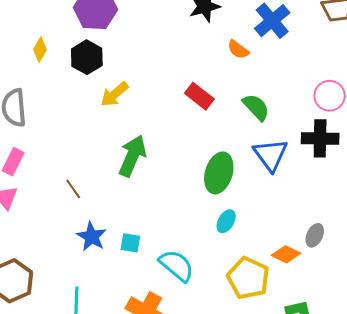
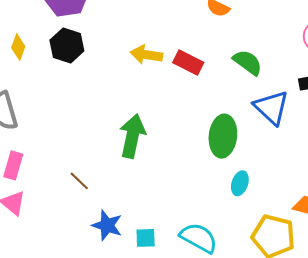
yellow arrow: (115, 94) -> (146, 55), moved, turned 60
cyan square: (130, 243) -> (146, 238), moved

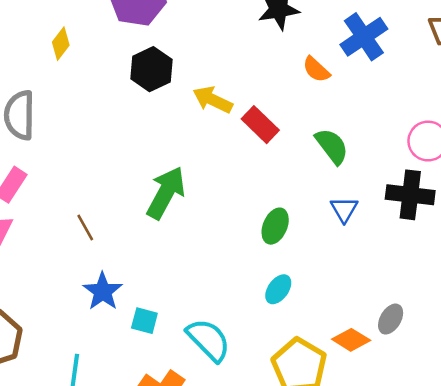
black hexagon: (67, 45) -> (151, 69), moved
blue triangle: (271, 107) -> (344, 209), size x0.6
green ellipse: (223, 136) -> (275, 226), size x0.7

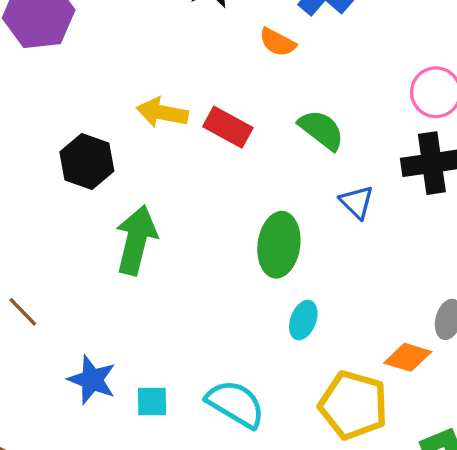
black hexagon: (151, 69) -> (87, 161), moved
green ellipse: (275, 226) -> (279, 245), size x1.4
brown line: (85, 228) -> (23, 312), moved

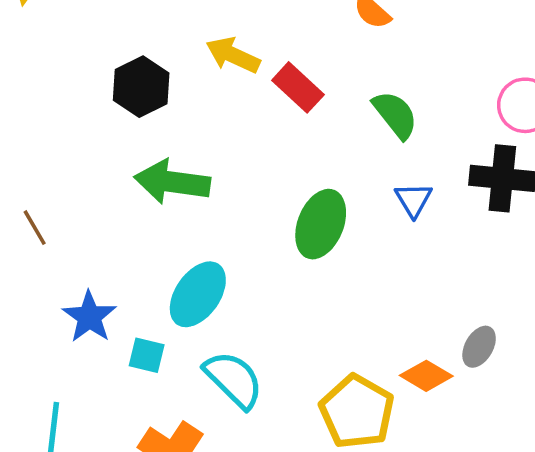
green arrow: (136, 240) -> (172, 182), turned -110
cyan ellipse: (303, 320) -> (198, 294), moved, size x1.6

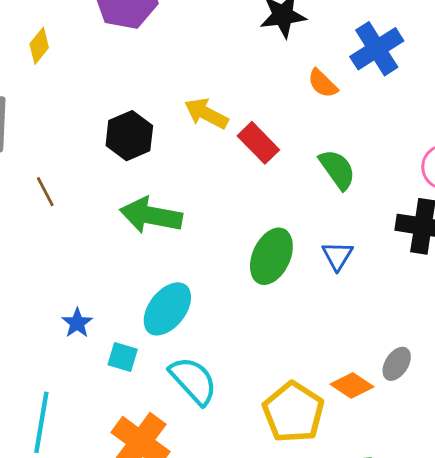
blue triangle: (413, 200) -> (337, 256), moved
brown line: (35, 228) -> (45, 192), moved
blue star: (89, 317) -> (77, 323), size x0.7

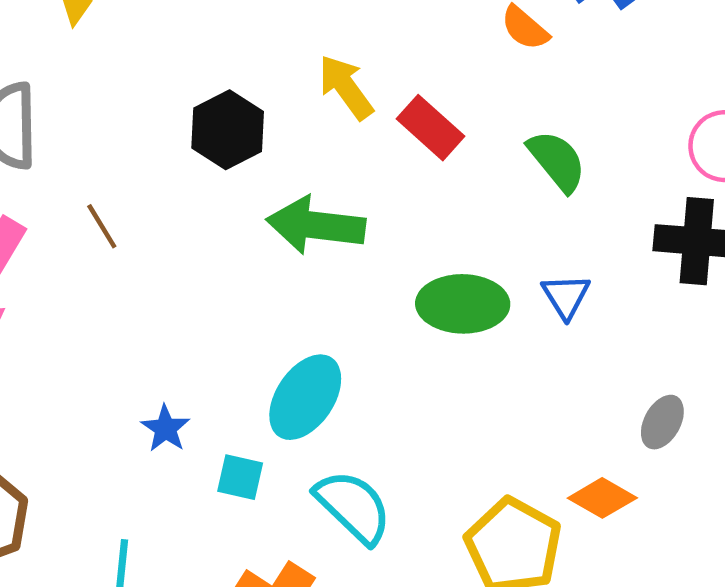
yellow arrow: (206, 114) -> (346, 87), turned 30
green arrow: (151, 215) -> (316, 225), moved
green ellipse: (271, 256) -> (463, 304), turned 70
gray ellipse: (397, 364) -> (662, 422), moved

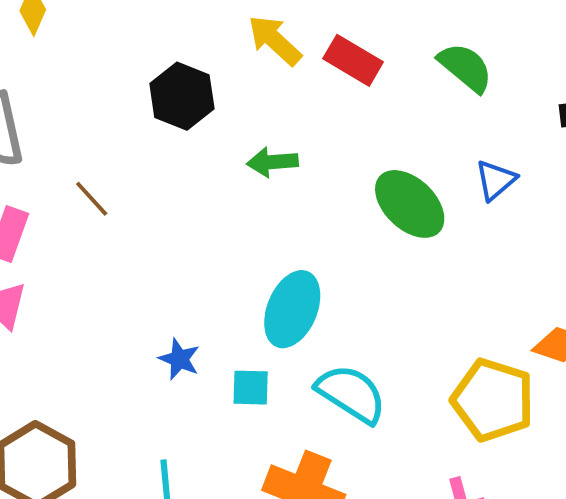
green arrow: (316, 225) -> (272, 162), size x0.6
blue triangle: (566, 296) -> (496, 180), turned 33
green ellipse: (463, 304) -> (410, 204), turned 54

